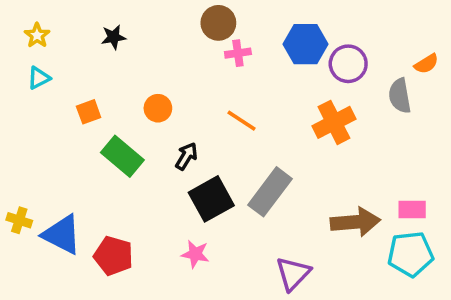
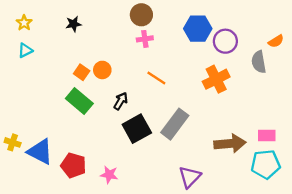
pink cross: (238, 53) -> (145, 39), moved
orange square: (89, 112) -> (82, 72), moved, turned -35
pink star: (195, 254) -> (109, 175), moved

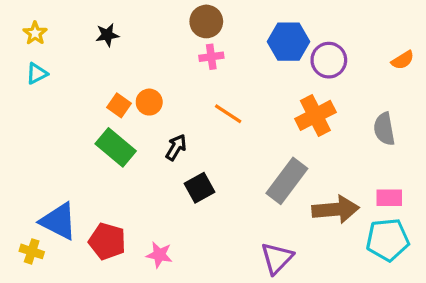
gray semicircle: (259, 62) -> (384, 129), moved
gray rectangle: (175, 124) -> (287, 181), moved
black square: (137, 129) -> (200, 188), size x0.7
yellow cross: (13, 142) -> (32, 251), moved

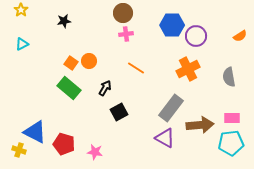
yellow star: (35, 33) -> (21, 10), moved
purple triangle: (277, 258) -> (165, 138), moved, turned -45

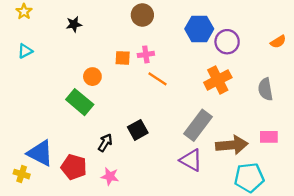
pink cross: (126, 34) -> (146, 54), moved
orange circle: (89, 61) -> (92, 77), moved
orange square: (71, 63) -> (123, 58), moved, turned -32
black arrow: (105, 88) -> (105, 143), moved
cyan pentagon: (231, 143) -> (249, 178), moved

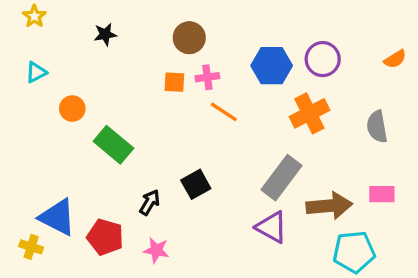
brown circle: (142, 15) -> (189, 38), moved
blue hexagon: (199, 29) -> (272, 66), moved
orange circle: (92, 77) -> (72, 109), moved

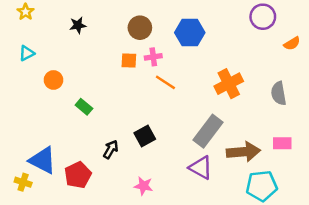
purple circle: (323, 59) -> (263, 17), moved
blue hexagon: (272, 66) -> (190, 33), moved
green rectangle: (113, 145) -> (84, 107), size x0.6
red pentagon: (105, 237) -> (78, 175), turned 30
pink star: (156, 250) -> (144, 186), moved

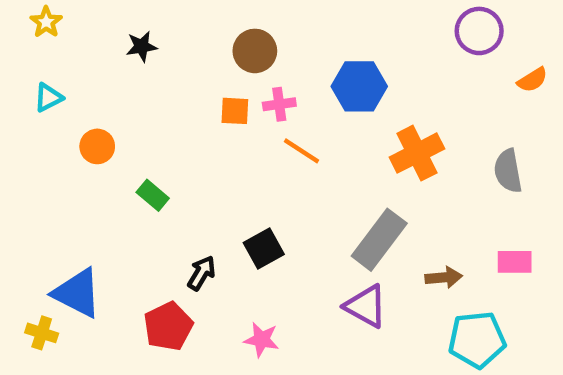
blue hexagon: (190, 33) -> (359, 86), moved
brown arrow: (243, 152) -> (444, 277), size x0.6
red pentagon: (78, 175) -> (168, 326), moved

